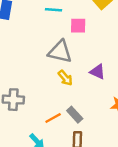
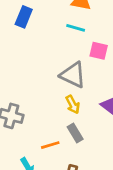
gray rectangle: (75, 115) -> (75, 133), moved

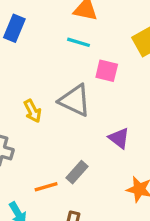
yellow arrow: (73, 105) -> (33, 111), moved
gray rectangle: (75, 133) -> (77, 172), turned 72

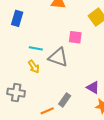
cyan line: (78, 42) -> (36, 48), moved
purple triangle: (119, 138) -> (93, 87), moved

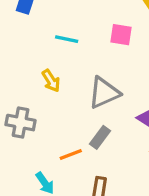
cyan line: (36, 48) -> (67, 39), moved
gray triangle: (58, 57) -> (104, 93), moved, turned -45

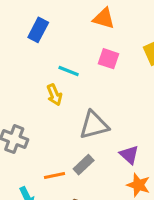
pink square: (121, 35) -> (109, 59), moved
yellow arrow: (51, 81) -> (54, 95), moved

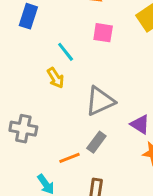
cyan line: (69, 71) -> (66, 52), turned 40

